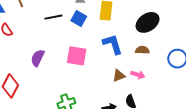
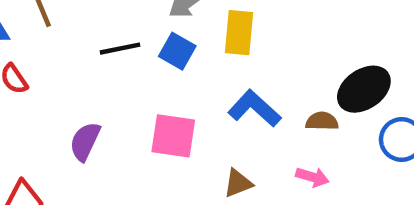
black ellipse: (148, 22) -> (364, 89), moved
blue L-shape: (113, 44) -> (254, 108), turned -30
brown triangle: (119, 76) -> (238, 183), moved

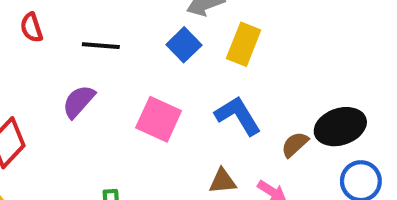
black line: (120, 49) -> (101, 46), moved
brown semicircle: (322, 121) -> (295, 144), turned -60
brown triangle: (238, 183) -> (223, 181), moved

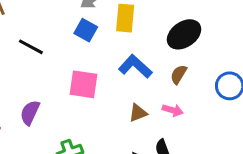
black line: (101, 46) -> (31, 47), turned 40
purple semicircle: (79, 101) -> (30, 113), moved
black ellipse: (340, 127) -> (184, 34), moved

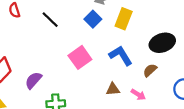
pink square: (83, 84) -> (80, 57), turned 30
purple semicircle: (30, 113) -> (33, 80), moved

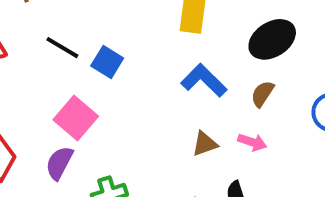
blue square: (93, 19) -> (107, 62), moved
pink square: (80, 57) -> (76, 118), moved

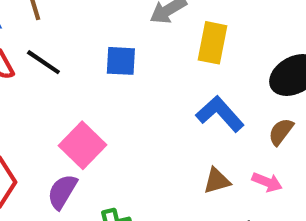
black line: (62, 48) -> (43, 62), moved
blue square: (107, 62) -> (121, 61), moved, turned -32

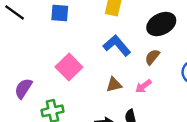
pink square: (82, 145) -> (69, 67), moved
pink arrow: (267, 182) -> (143, 86), turned 119

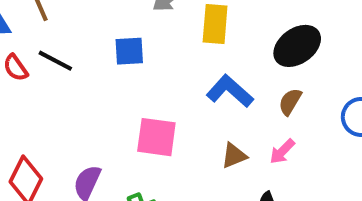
pink square: (69, 67) -> (156, 137), turned -30

